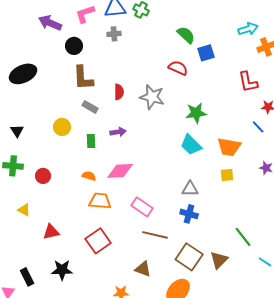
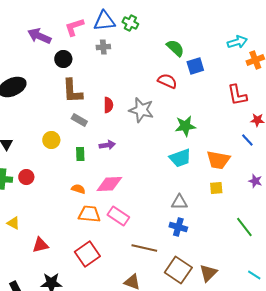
cyan trapezoid: (191, 145) -> (180, 158), turned -65
red circle: (43, 176) -> (26, 177), moved
pink rectangle: (142, 207) -> (118, 216), moved
green line: (243, 237) -> (244, 227), moved

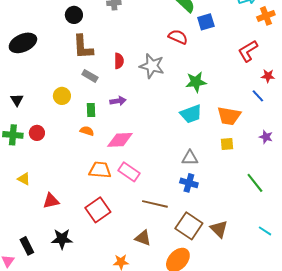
red L-shape: (237, 95) -> (248, 51), turned 70
orange semicircle: (78, 189) -> (87, 131), moved
brown triangle: (208, 273) -> (219, 229), turned -30

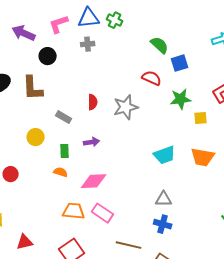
brown L-shape: (83, 47) -> (33, 88), moved
gray star: (152, 66) -> (126, 107), turned -30
green star: (196, 82) -> (181, 99), moved
yellow square: (227, 144) -> (201, 118), moved

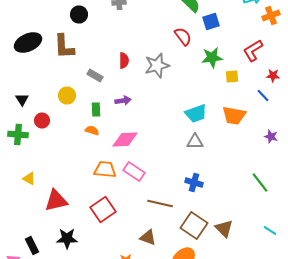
red semicircle: (152, 78) -> (183, 36), turned 30
red circle: (11, 174) -> (42, 120), moved
gray triangle: (164, 199) -> (195, 142), moved
red triangle: (25, 242) -> (56, 200), size x1.4

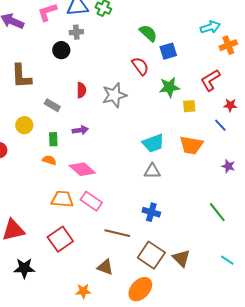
black circle: (79, 14) -> (61, 50), moved
pink diamond: (125, 140) -> (82, 169), turned 44

